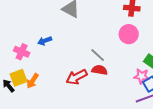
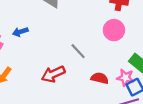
red semicircle: (100, 70) -> (100, 78), moved

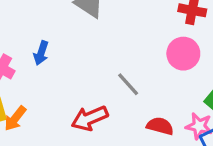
blue arrow: (20, 32) -> (41, 53), turned -56

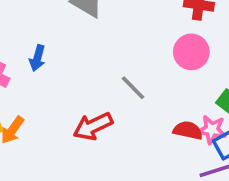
red semicircle: (160, 126) -> (188, 130), moved

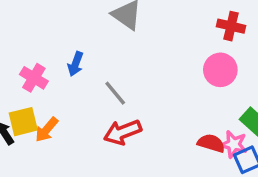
gray line: (133, 88) -> (115, 93), moved

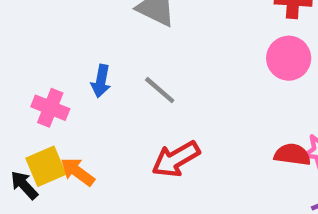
gray line: (115, 93) -> (160, 90), moved
orange arrow: (47, 130) -> (77, 172), turned 96

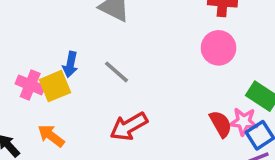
red semicircle: (292, 155) -> (221, 124), turned 52
yellow square: (46, 166) -> (55, 86), moved

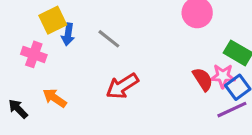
yellow square: (55, 86) -> (53, 20), moved

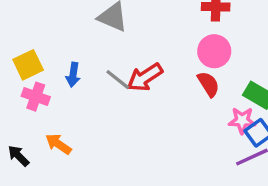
yellow square: (53, 20) -> (28, 65), moved
red semicircle: (203, 79) -> (208, 84), moved
red arrow: (122, 86) -> (145, 77), moved

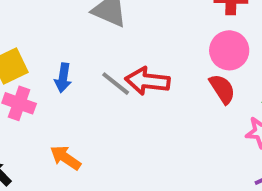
red arrow: (145, 77) -> (147, 81), turned 39
orange arrow: (58, 144) -> (65, 158), moved

